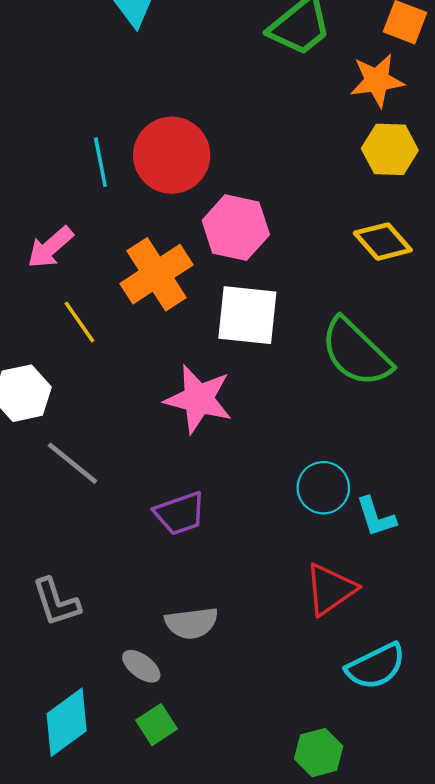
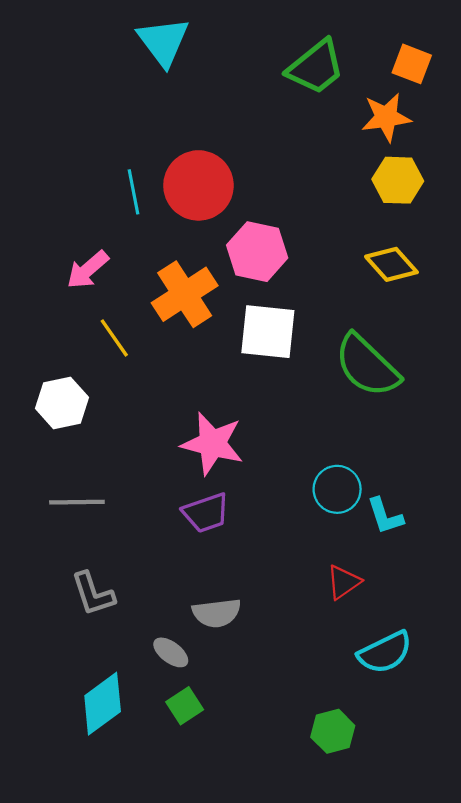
pink star: (198, 399) -> (212, 443), moved
gray line: (72, 463) -> (77, 502), moved, turned -40
red triangle: (330, 589) -> (343, 582), size x0.7

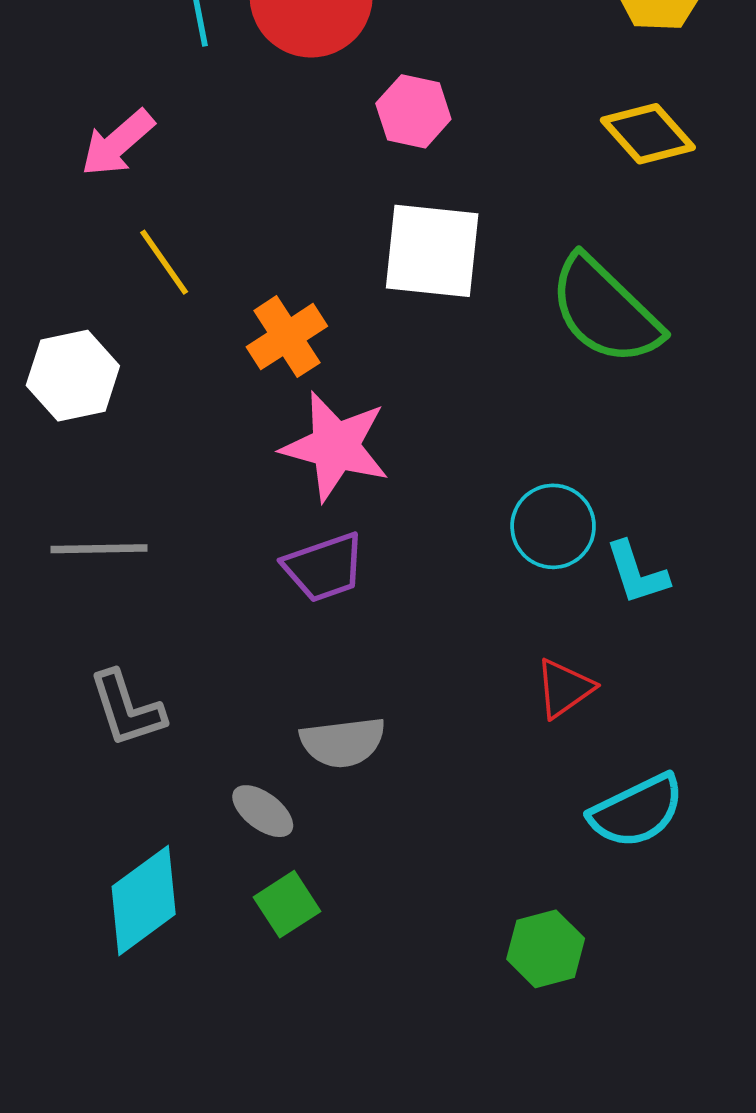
pink hexagon: (257, 252) -> (413, 111), size x0.7
orange cross: (185, 294) -> (287, 337), moved, size x0.7

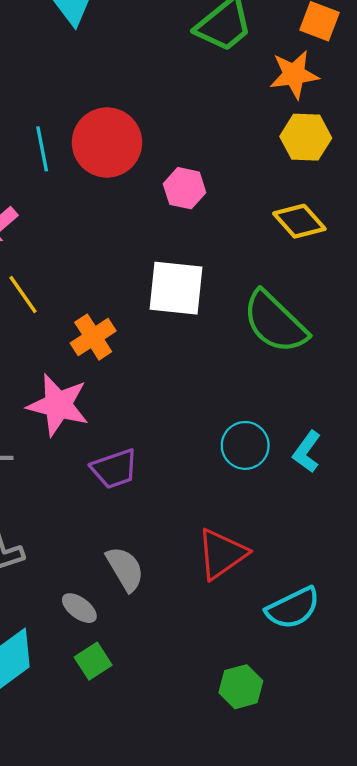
pink hexagon: (413, 111) -> (185, 188), moved
pink star: (335, 446) -> (58, 405), moved
cyan L-shape: (637, 573) -> (307, 452), moved, turned 54
red triangle: (564, 688) -> (222, 554), moved, size x1.5
gray semicircle: (343, 742) -> (125, 569), turned -114

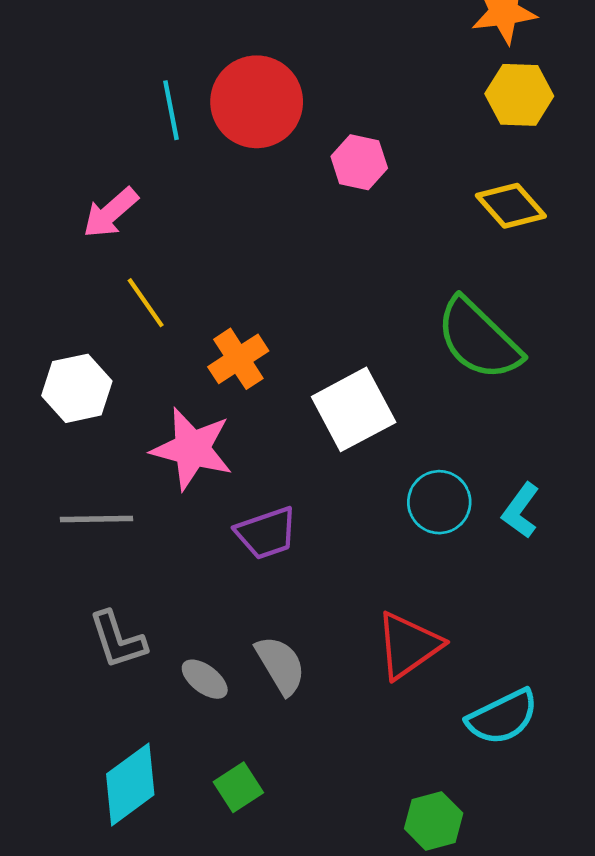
white square: (176, 288) -> (354, 409), moved, turned -34
gray ellipse: (79, 608) -> (205, 679), moved

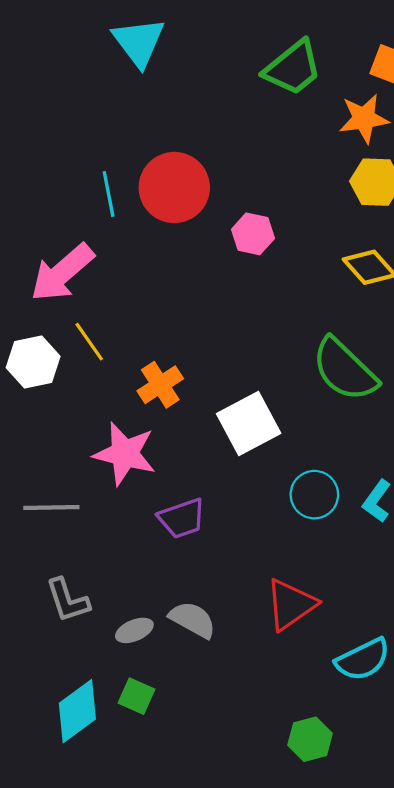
pink arrow: (111, 213) -> (62, 273), size x1.5
white hexagon: (77, 388) -> (33, 362), moved
gray semicircle: (281, 665) -> (193, 620), turned -30
gray ellipse: (205, 679) -> (134, 630), turned -60
green square: (238, 787) -> (137, 696), moved, turned -33

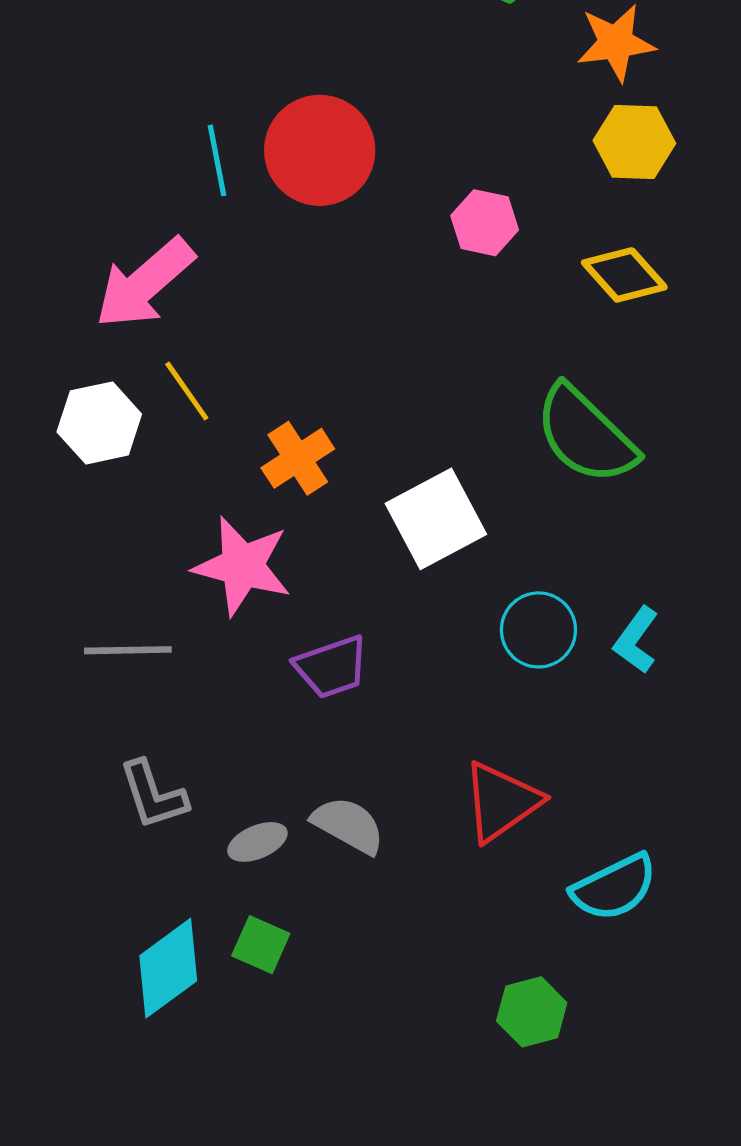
pink hexagon: (253, 234) -> (485, 223), moved

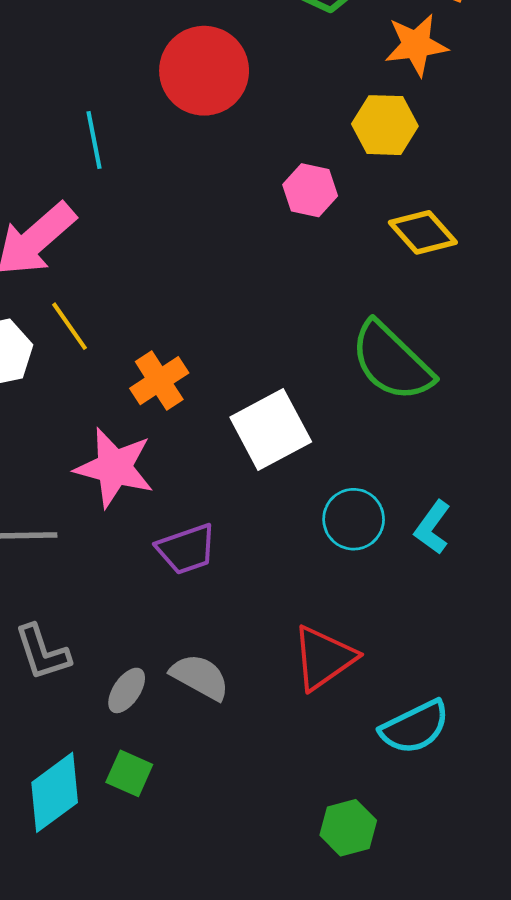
yellow hexagon: (634, 142) -> (385, 125), moved
red circle: (320, 150) -> (204, 71), moved
gray ellipse: (257, 842) -> (127, 690), turned -33

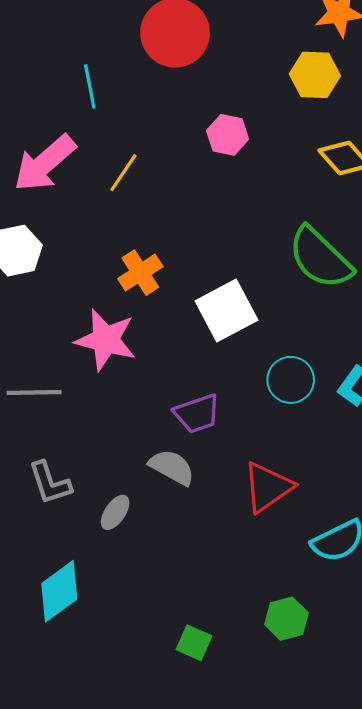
pink hexagon: (310, 190) -> (228, 135), moved
yellow line: (70, 326) -> (123, 173), moved, turned 69
purple trapezoid: (186, 549) -> (197, 414), moved
gray semicircle: (200, 677) -> (172, 467), moved
green square: (129, 773) -> (194, 643), moved

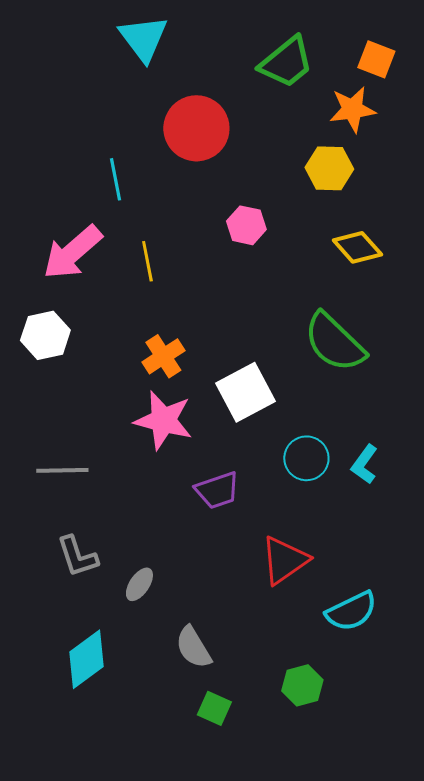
yellow line: (123, 173) -> (147, 261), turned -45
pink star: (106, 340) -> (163, 420), moved
gray semicircle: (172, 467) -> (193, 647), moved, turned -150

